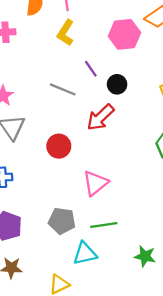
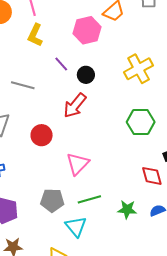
gray line: (63, 89) -> (23, 85), moved
cyan triangle: (85, 253) -> (76, 226), turned -50
green star: (145, 256) -> (127, 210), moved

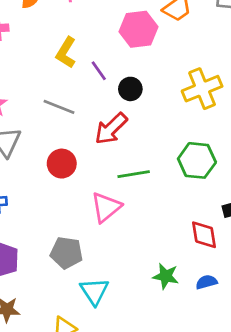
yellow L-shape: (35, 35) -> (66, 53), moved
gray line: (23, 85) -> (59, 107), moved
green line: (89, 199) -> (134, 174), moved

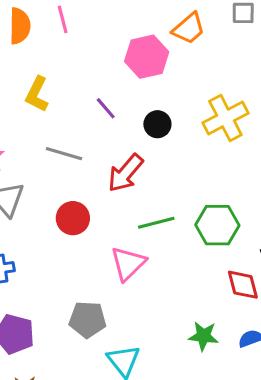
yellow L-shape: (66, 53) -> (37, 94), moved
black circle: (130, 89) -> (157, 124), moved
green hexagon: (197, 160) -> (217, 225), moved

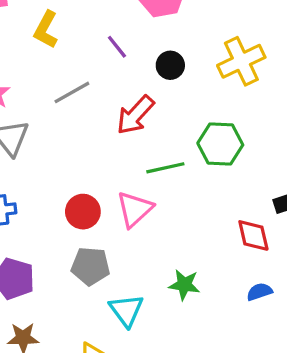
gray line: (64, 154) -> (72, 92), turned -48
red circle: (73, 218) -> (83, 212), moved
green hexagon: (217, 225) -> (220, 144), moved
green star: (203, 336) -> (184, 285), moved

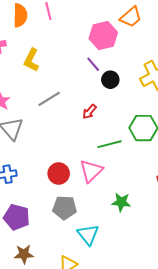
purple line: (117, 47) -> (93, 64), moved
red arrow: (135, 115) -> (89, 112), size x0.6
green star: (184, 285) -> (121, 202), moved

